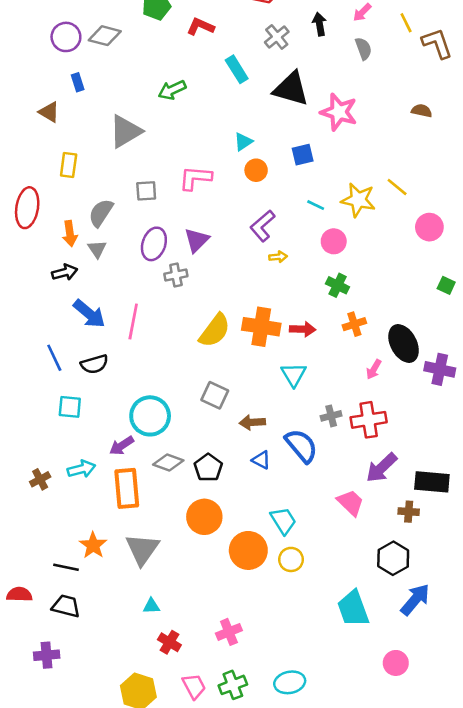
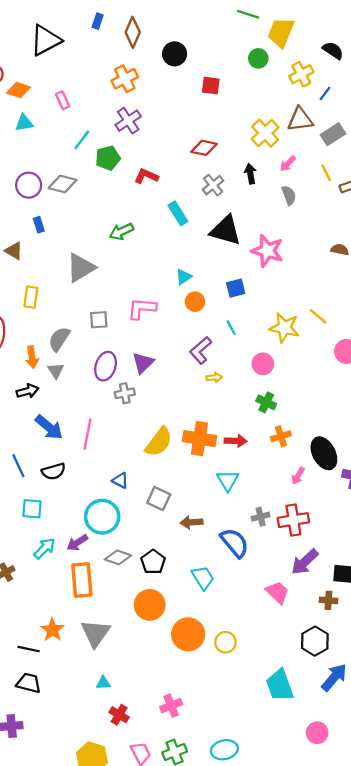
cyan line: (316, 205) -> (231, 328), moved, turned 35
blue triangle: (261, 460) -> (120, 480), moved
cyan arrow: (81, 469) -> (44, 548), moved, turned -30
cyan trapezoid: (283, 521) -> (203, 578), moved

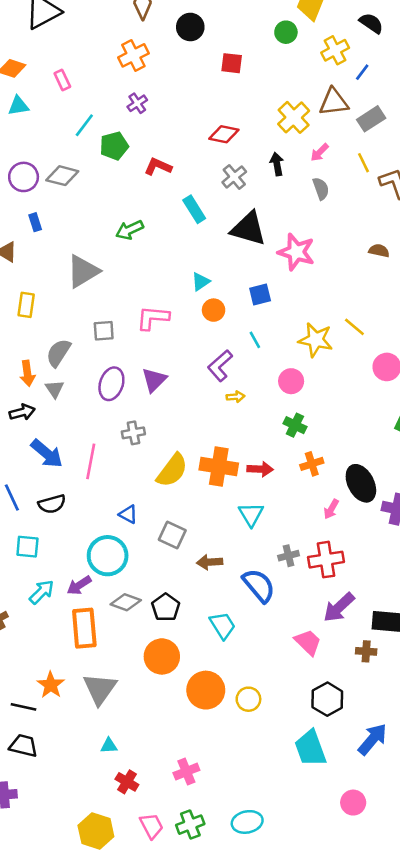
purple cross: (128, 121) -> (137, 103), size x0.7
gray cross: (125, 393) -> (133, 433), moved
black hexagon: (315, 641) -> (327, 699), moved

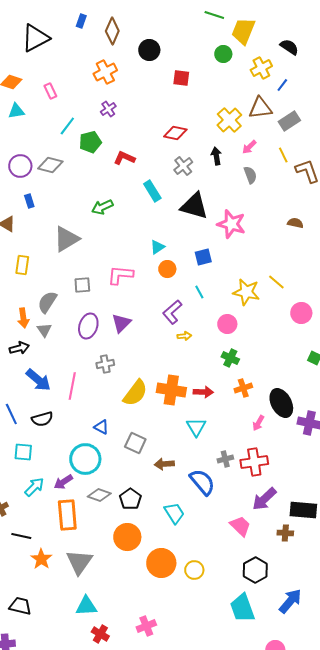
black line: (24, 707) -> (21, 536), moved
cyan triangle: (109, 746) -> (86, 606), size x1.6

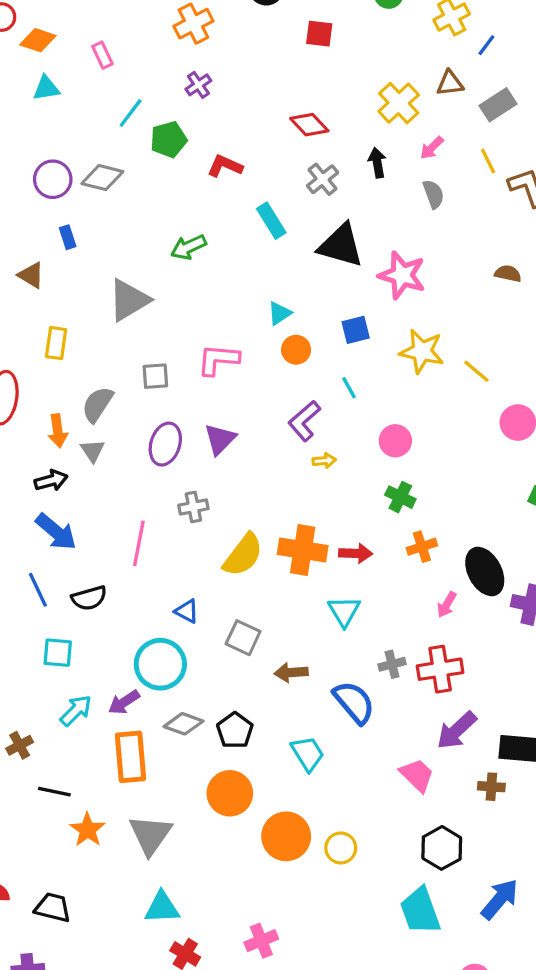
brown triangle: (260, 108) -> (450, 83), size x0.7
red diamond: (175, 133) -> (309, 125), turned 35
yellow star: (246, 292) -> (422, 351), moved
blue arrow: (38, 380) -> (56, 532), moved

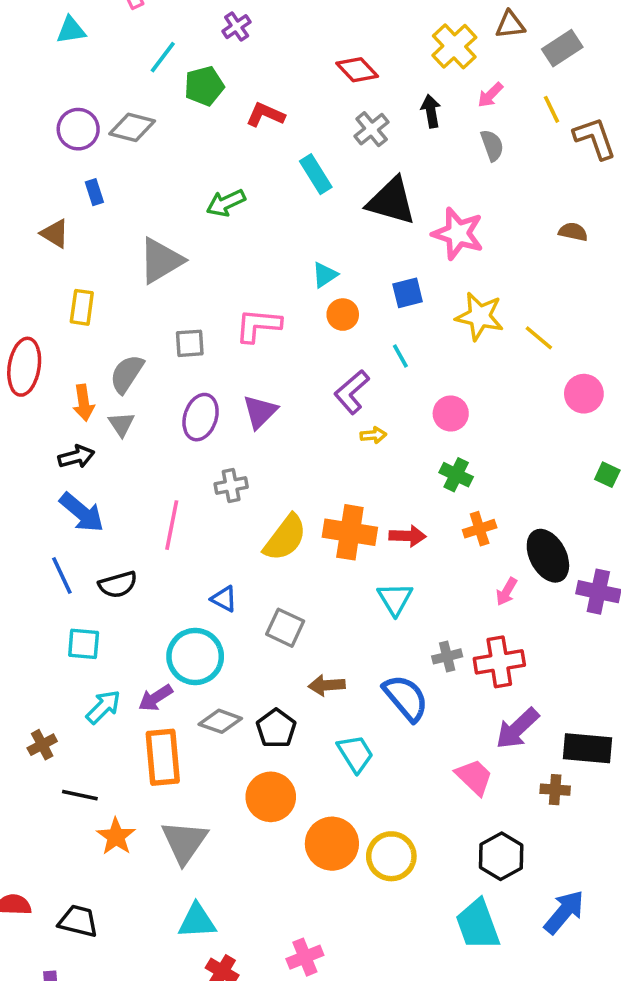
brown arrow: (291, 672) -> (327, 685), moved
yellow circle: (341, 848) -> (391, 856), size x1.4

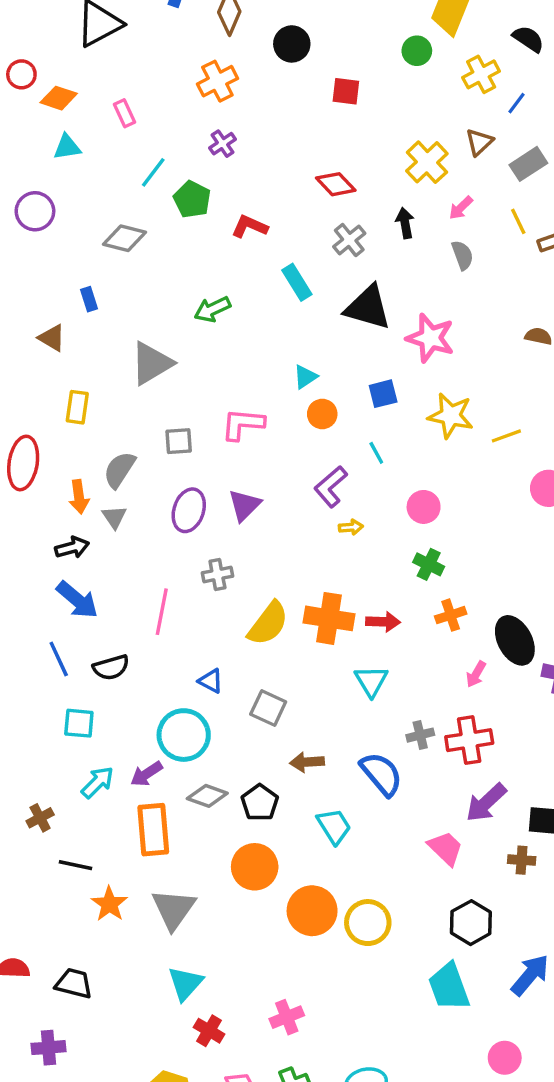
brown triangle: (510, 25) -> (479, 142), turned -36
green pentagon: (204, 86) -> (192, 199), turned -30
purple circle: (78, 129) -> (35, 211), moved
yellow line: (539, 338) -> (506, 436), turned -60
cyan triangle: (197, 921) -> (185, 983), turned -45

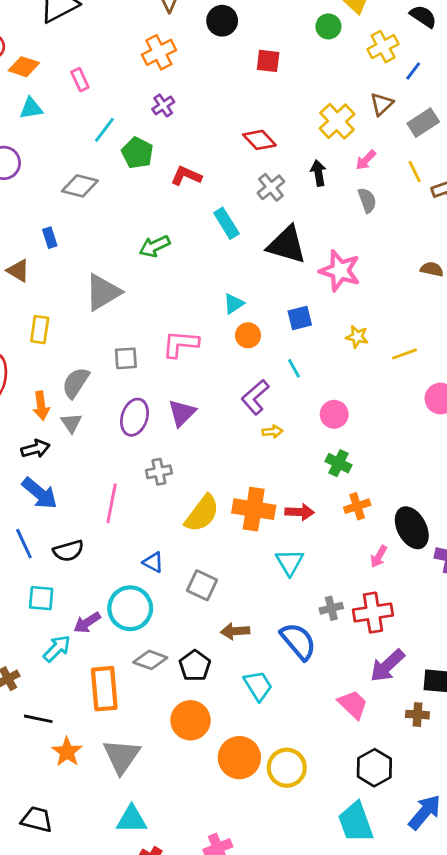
yellow star: (451, 416) -> (357, 337), size x0.6
purple arrow: (146, 774) -> (87, 623), moved
cyan triangle: (185, 983) -> (132, 819), turned 48

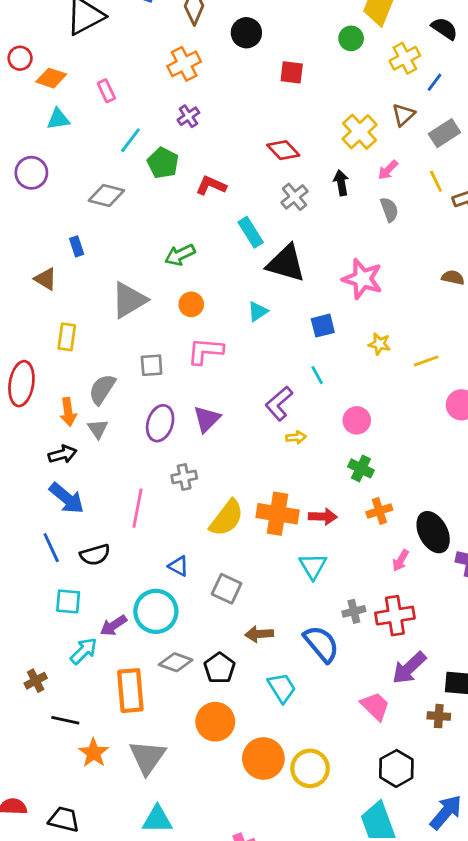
black triangle: (287, 245) -> (286, 263), moved
orange circle: (248, 335) -> (191, 304), moved

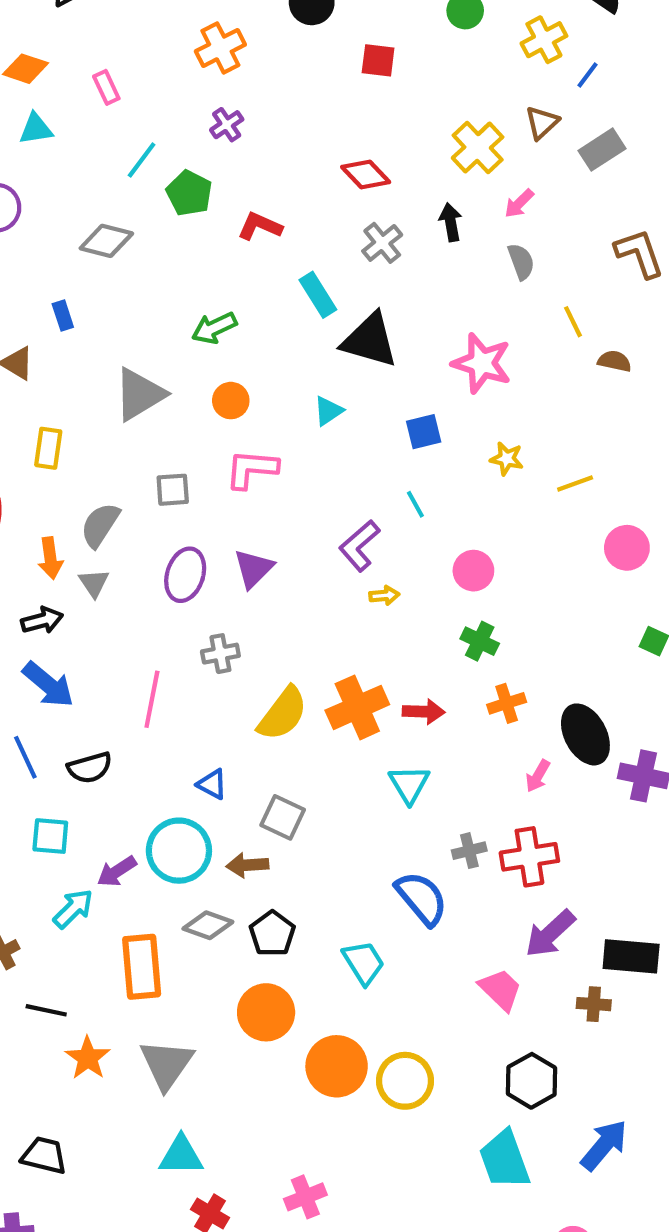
yellow line: (436, 181) -> (573, 322), moved
orange cross: (278, 514) -> (357, 707), turned -33
brown arrow: (259, 634) -> (247, 865), moved

